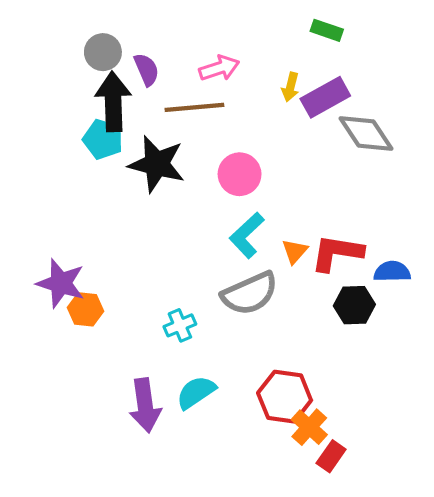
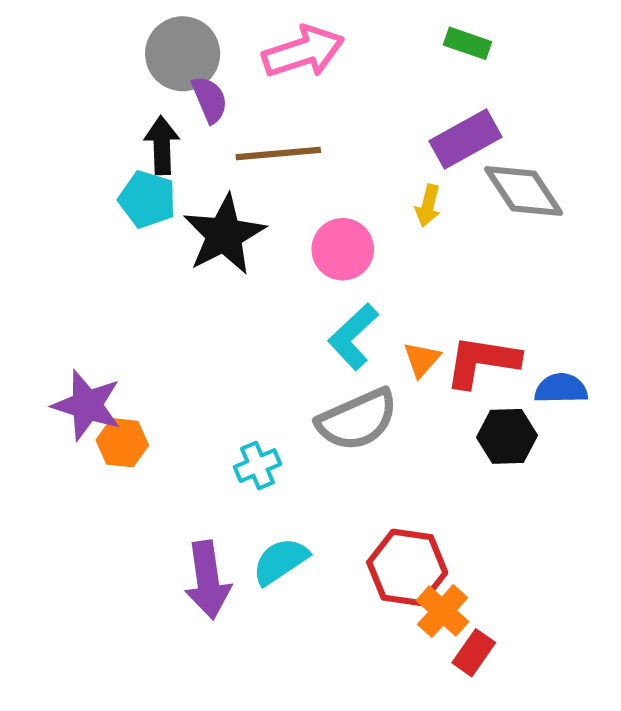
gray circle: (103, 52) -> (183, 54), moved, size x1.4
pink arrow: (219, 68) -> (303, 52), moved, size x1.4
yellow arrow: (290, 87) -> (428, 206), moved
black arrow: (113, 102) -> (162, 145), size x0.7
black star: (157, 164) -> (224, 235), turned 30

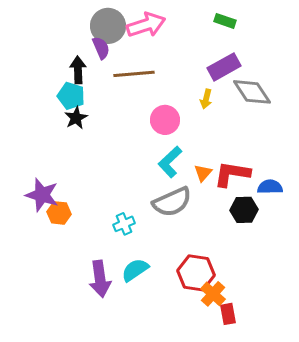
gray circle: (183, 54) -> (108, 26), moved
black star: (224, 235) -> (76, 118), moved, size x0.6
red rectangle: (474, 653) -> (228, 314), turned -45

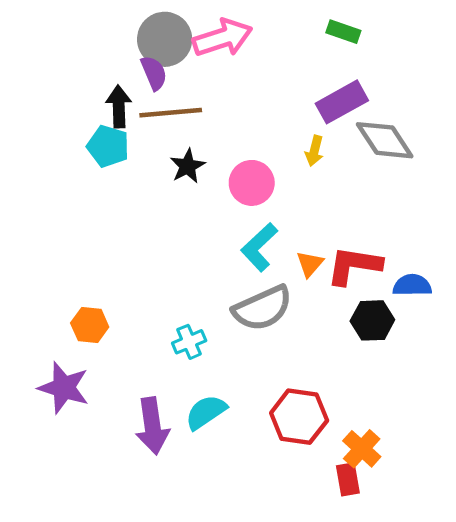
brown line: (134, 74) -> (171, 113), moved
black star: (76, 118) -> (188, 166), moved
purple star: (42, 195) -> (64, 388), moved
orange cross: (213, 294) -> (362, 449), moved

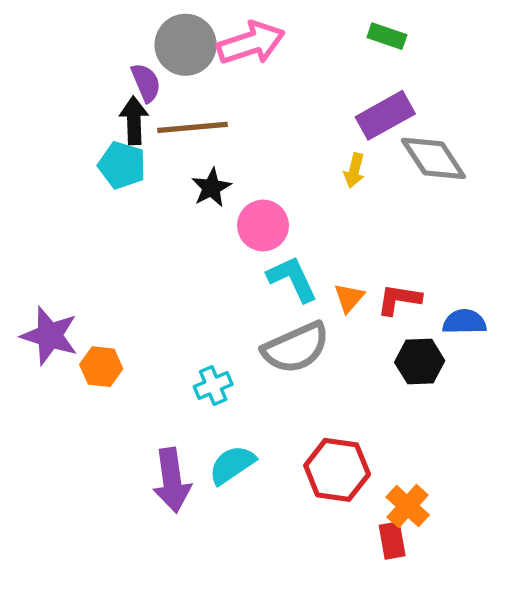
purple semicircle: (154, 73) -> (146, 83), moved
pink circle: (252, 183) -> (263, 225), moved
cyan L-shape: (259, 247) -> (292, 279), turned 108
red L-shape: (354, 265) -> (399, 299), size x0.7
purple star: (64, 388) -> (50, 336), moved

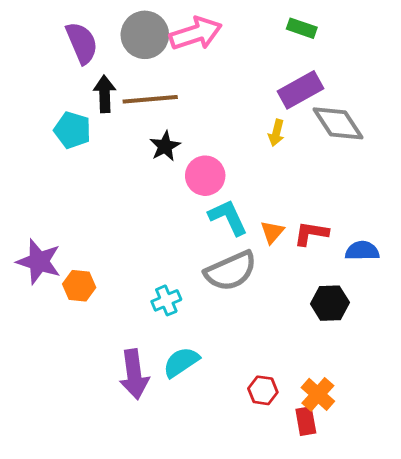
purple semicircle: (146, 83) -> (82, 43), moved, size x1.4
cyan pentagon: (122, 165) -> (72, 130), moved
black hexagon: (420, 361) -> (330, 303), moved
red hexagon: (337, 470) -> (263, 390), moved, size x0.6

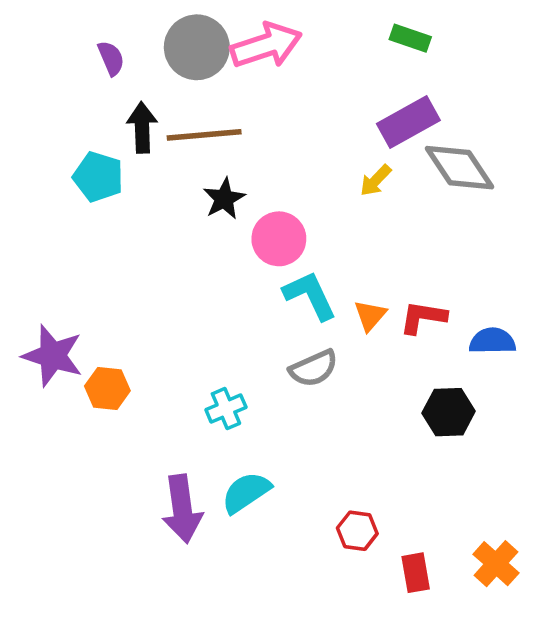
purple semicircle: (82, 43) -> (111, 58), size x0.6
yellow arrow: (276, 133) -> (376, 180), turned 30
gray semicircle: (231, 271) -> (314, 368), size x0.7
orange cross: (318, 394) -> (496, 564), moved

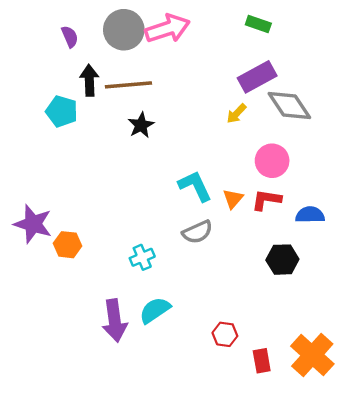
pink circle: (279, 239) -> (272, 161), moved
orange cross: (496, 564) -> (312, 355), size x1.5

